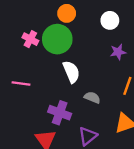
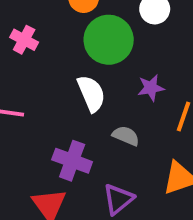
green circle: (57, 39) -> (109, 40), moved
purple star: (118, 52) -> (151, 88), moved

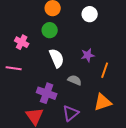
pink cross: (24, 40) -> (22, 42), moved
green circle: (109, 40) -> (50, 30), moved, size x0.6

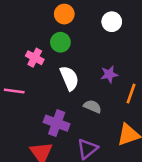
pink cross: (22, 42) -> (35, 58), moved

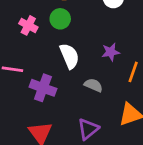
pink cross: (35, 58) -> (28, 25), moved
purple cross: (57, 123) -> (43, 88), moved

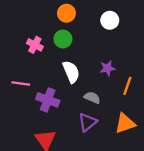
purple triangle: (88, 129) -> (88, 122), moved

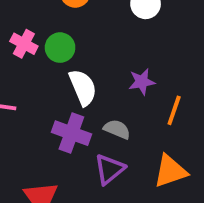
green circle: (63, 39) -> (60, 48), moved
purple cross: (48, 100) -> (71, 133), moved

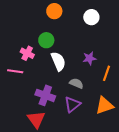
pink cross: (24, 44) -> (27, 53), moved
purple cross: (71, 133) -> (45, 95), moved

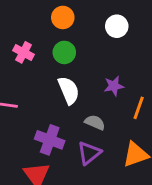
green circle: (46, 40) -> (64, 52), moved
pink cross: (27, 53) -> (23, 52), moved

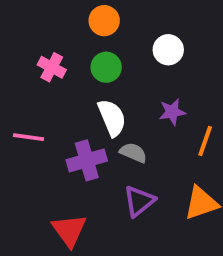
white circle: (117, 26) -> (168, 50), moved
gray semicircle: (95, 122) -> (133, 153), moved
purple cross: (50, 140) -> (87, 160), moved, turned -36

